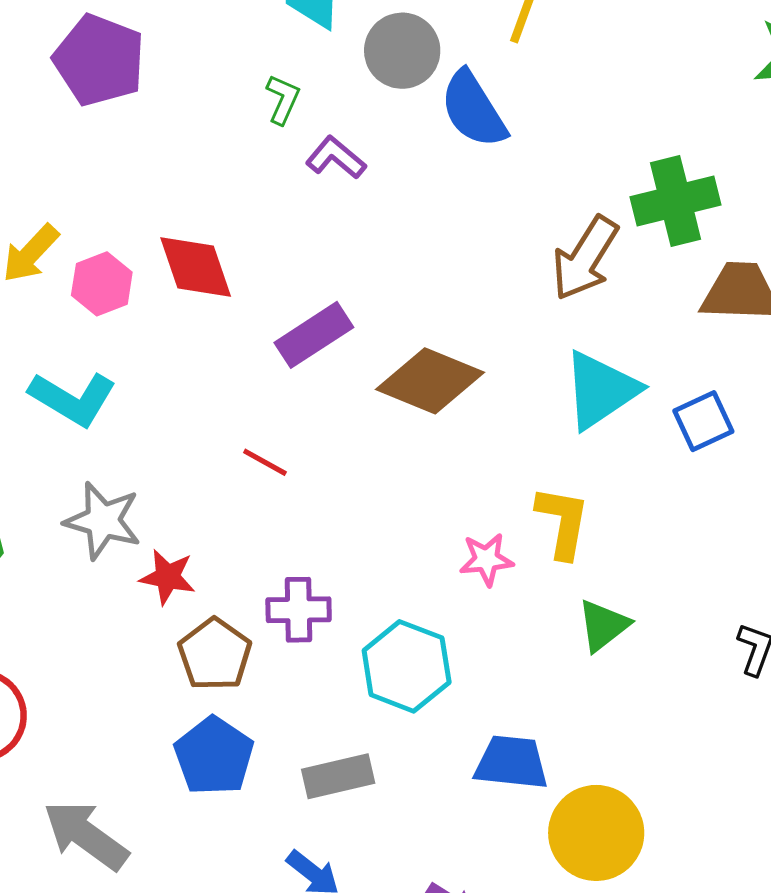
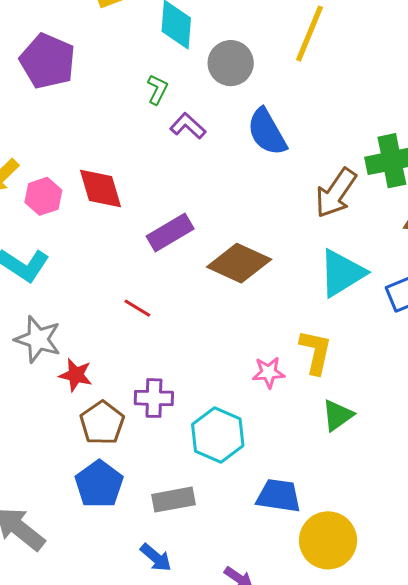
blue semicircle: (473, 109) -> (267, 132), moved

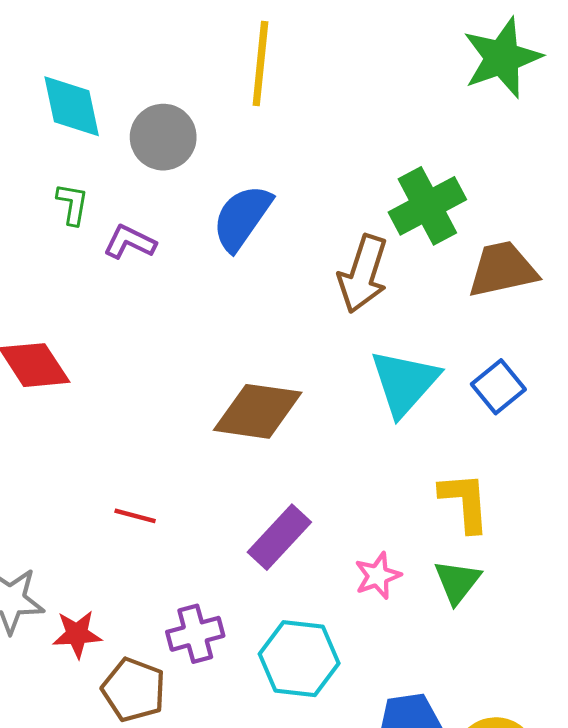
blue semicircle: (267, 132) -> (242, 218), turned 81
purple rectangle: (170, 232) -> (279, 537), moved
yellow L-shape: (316, 352) -> (465, 502), moved
pink star: (269, 372) -> (378, 576), moved

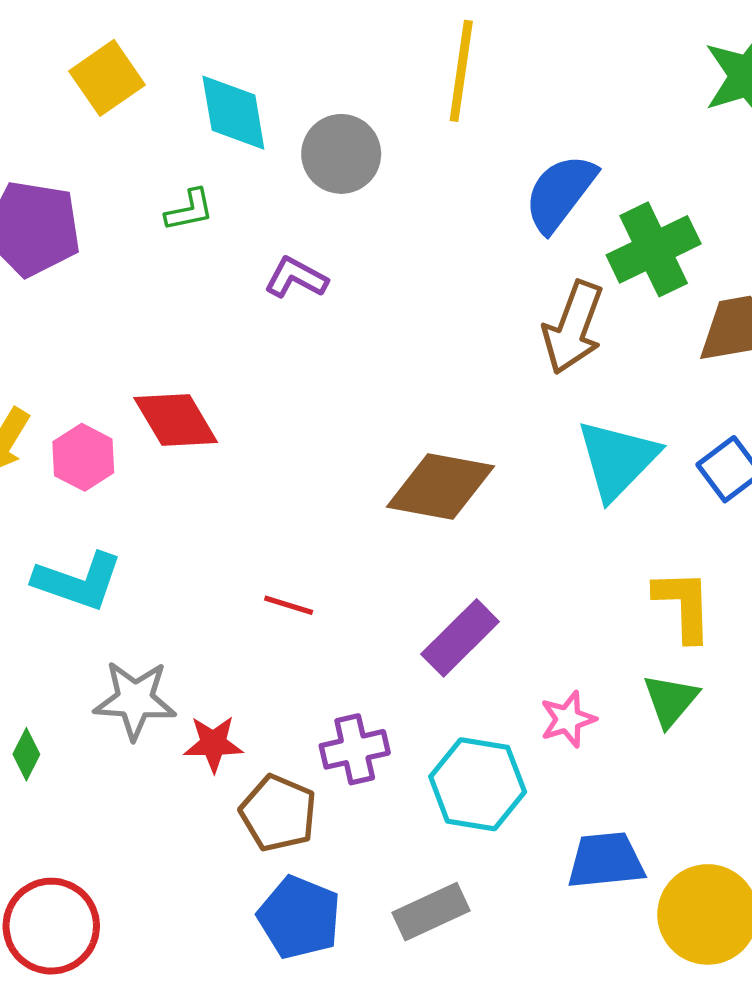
green L-shape: (72, 204) -> (189, 210), moved, turned 66
blue semicircle: (242, 218) -> (560, 193), moved
pink star: (378, 576) -> (568, 719), moved

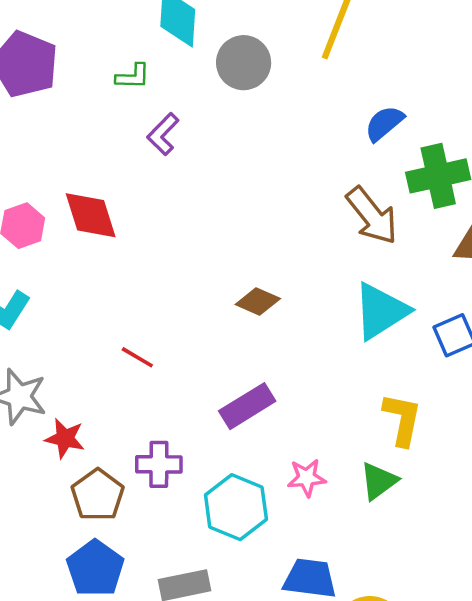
blue semicircle: (560, 193) -> (384, 123), size x0.7
purple L-shape: (296, 278) -> (163, 134), moved, turned -87
brown arrow: (573, 327) -> (372, 216), turned -72
brown diamond: (440, 486) -> (258, 301), size x0.6

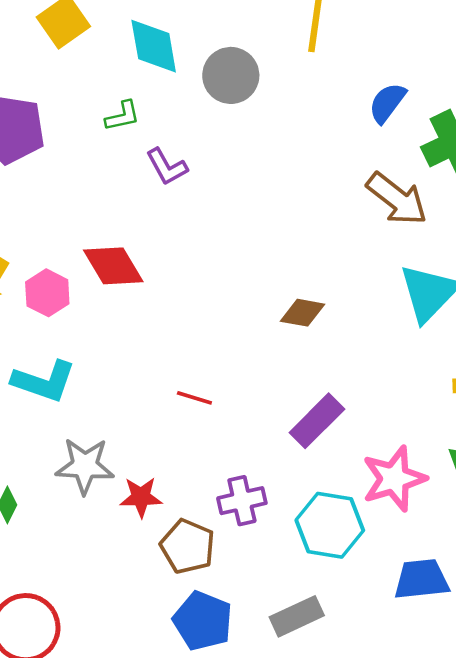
purple L-shape: (163, 134) -> (167, 167), turned -60
pink star: (307, 478) -> (394, 479), size x1.6

